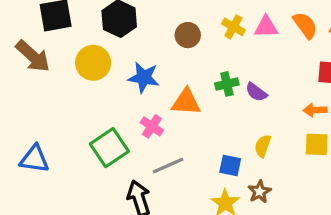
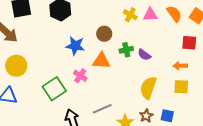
brown circle: (188, 35) -> (104, 34), moved
yellow circle: (93, 63) -> (16, 66), moved
yellow semicircle: (263, 146) -> (148, 88), size x1.6
gray line: (168, 166) -> (102, 109), moved
blue square: (230, 166) -> (167, 116), moved

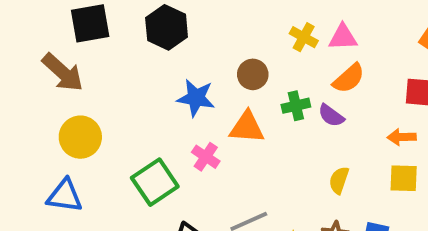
orange semicircle: (174, 14) -> (349, 78), moved, turned 84
yellow semicircle: (148, 88) -> (339, 180), size x0.6

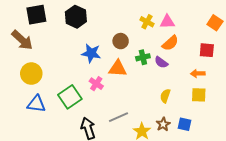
blue triangle: (65, 196) -> (36, 104), moved

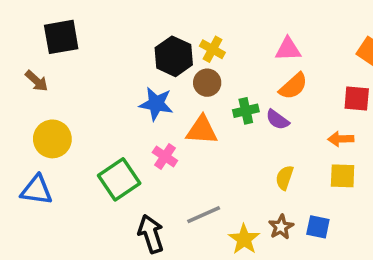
black hexagon: (76, 17) -> (174, 56), moved
yellow cross: (147, 22) -> (212, 49), moved
brown arrow: (22, 40) -> (37, 81), size x0.6
blue triangle: (36, 104) -> (37, 190), moved

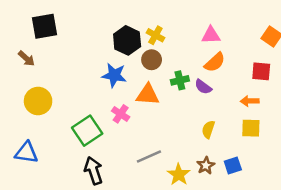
blue triangle: (37, 190) -> (26, 153), moved
blue square: (318, 227) -> (233, 166), turned -30
black arrow: (151, 234) -> (94, 171), moved

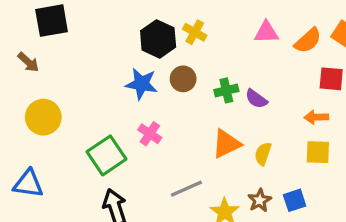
brown circle: (152, 60) -> (183, 79), moved
orange semicircle: (215, 62) -> (308, 41), moved
orange triangle: (148, 95) -> (226, 144), moved, turned -30

